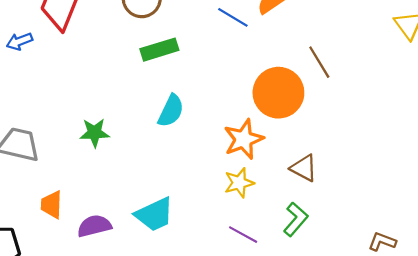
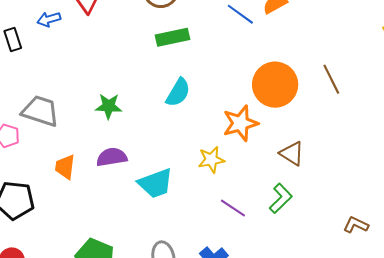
brown line: (319, 62) -> (331, 79), moved
yellow star: (239, 183) -> (211, 160), moved
purple semicircle: (94, 226) -> (112, 157), moved

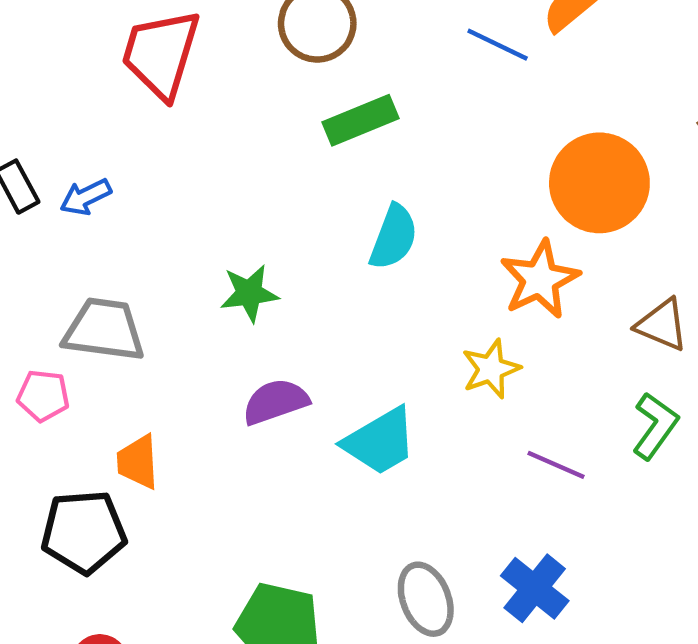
blue arrow: (49, 19) -> (86, 197), moved
orange trapezoid: (65, 167) -> (138, 462), moved

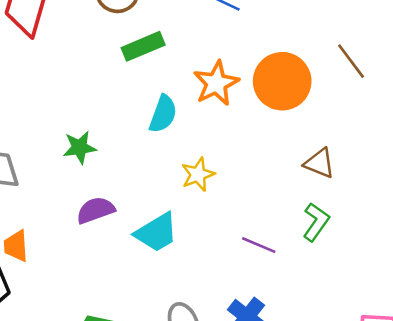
orange star: (540, 279) -> (216, 83), moved
yellow star: (491, 369) -> (198, 174), moved

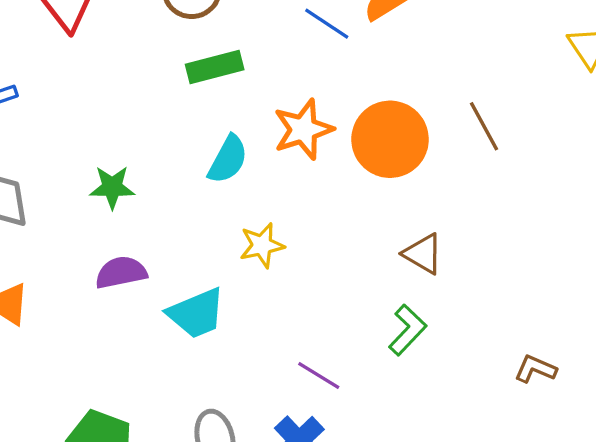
purple line: (259, 245) -> (319, 376), moved

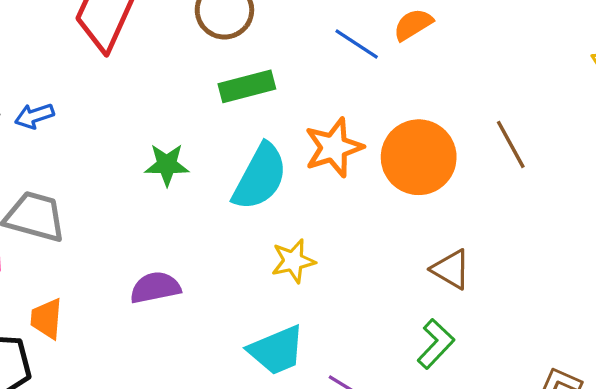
cyan semicircle: (228, 159) -> (260, 177), size x1.4
green star: (112, 187) -> (167, 165), moved
cyan trapezoid: (196, 313) -> (277, 350), moved

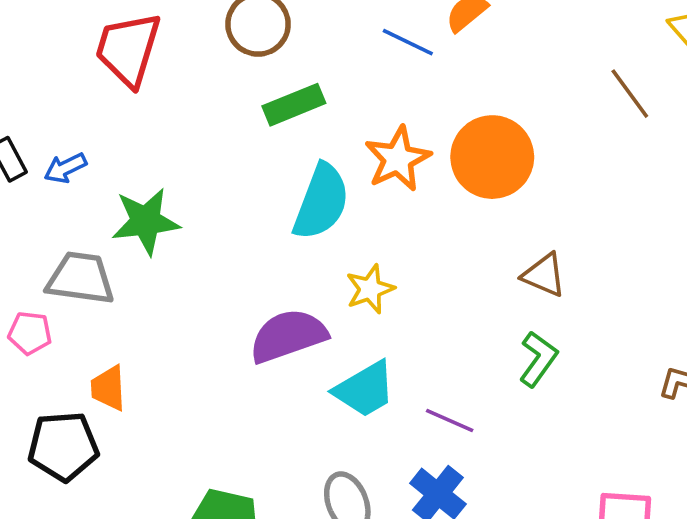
brown line: (511, 144) -> (630, 94), moved
green star: (167, 165) -> (146, 221), moved, size x1.4
purple semicircle: (155, 288) -> (288, 336), moved, size x1.4

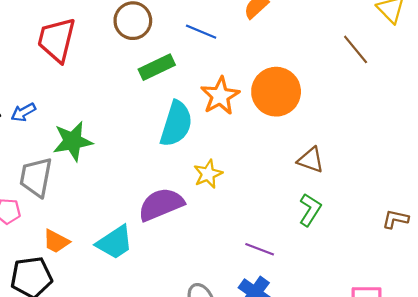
blue line: (408, 42) -> (201, 32), moved
gray trapezoid: (80, 278) -> (36, 177), turned -84
orange trapezoid: (108, 388) -> (56, 241), turned -56
cyan trapezoid: (365, 389) -> (115, 242), moved

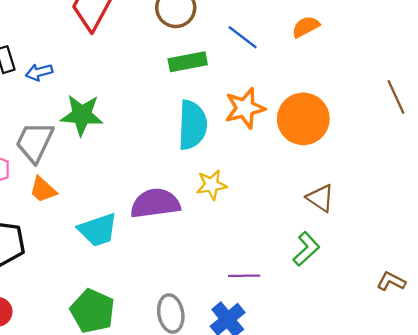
cyan semicircle: (176, 124) -> (192, 125), turned -30
orange trapezoid: (56, 241) -> (43, 190), moved
purple line: (260, 249) -> (244, 276), turned -36

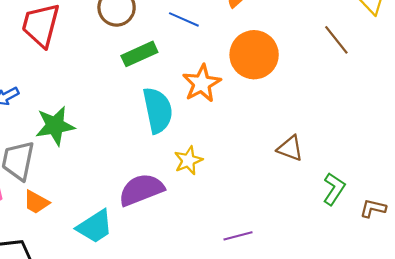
orange circle: (303, 119) -> (254, 55), moved
green L-shape: (306, 249) -> (334, 189), moved

